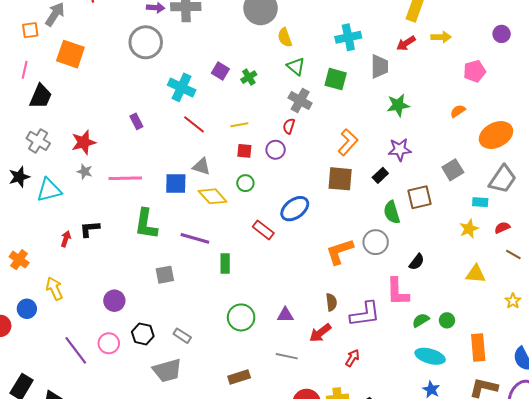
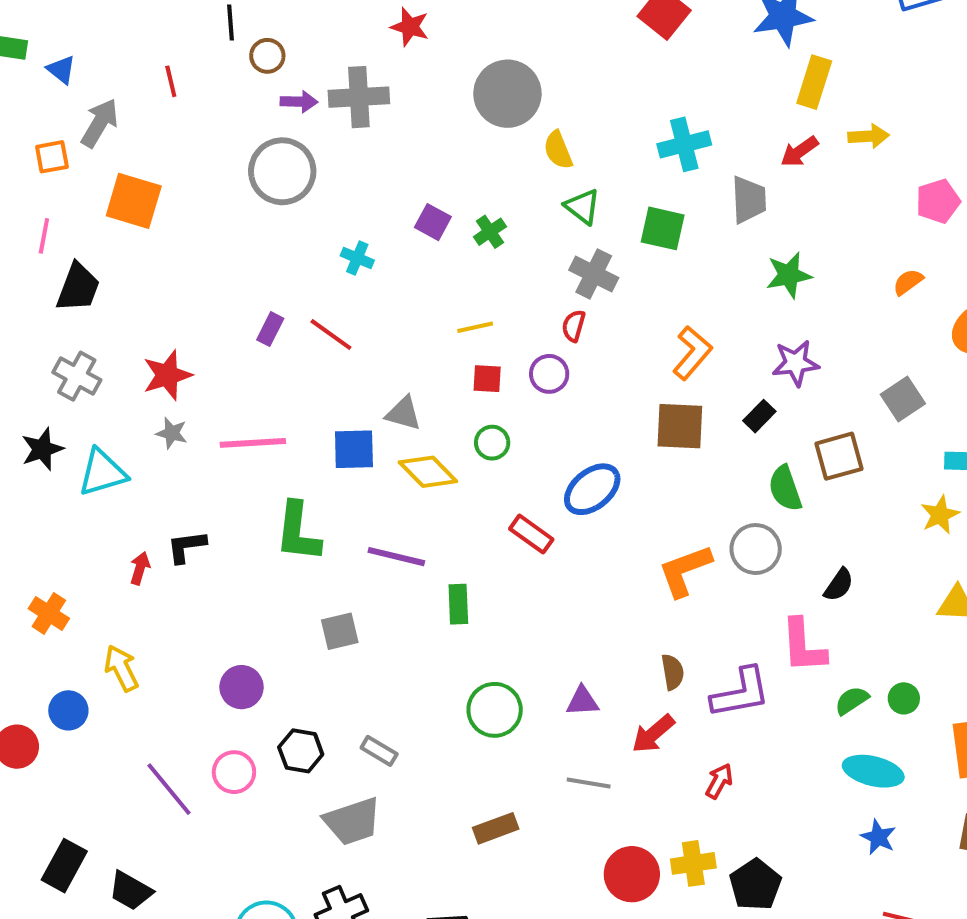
cyan cross: (182, 87) -> (357, 258), size x0.6
purple rectangle: (136, 121) -> (270, 329), turned 56
red line: (194, 124) -> (331, 334), moved

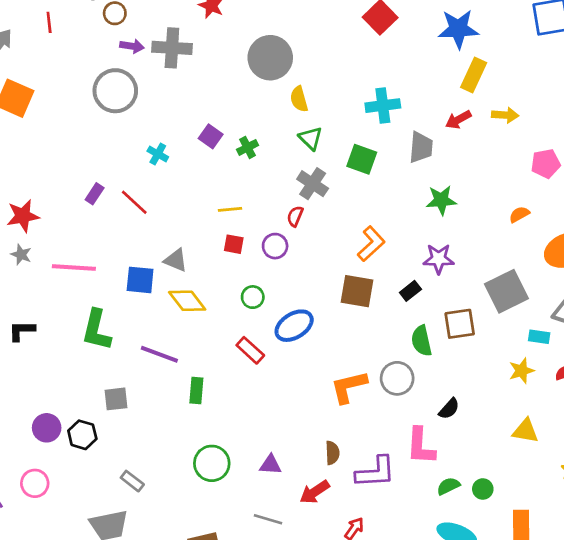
gray square: (903, 399) -> (506, 291), size x1.5
green circle: (492, 443) -> (253, 297), moved
black hexagon: (301, 751) -> (82, 435), moved

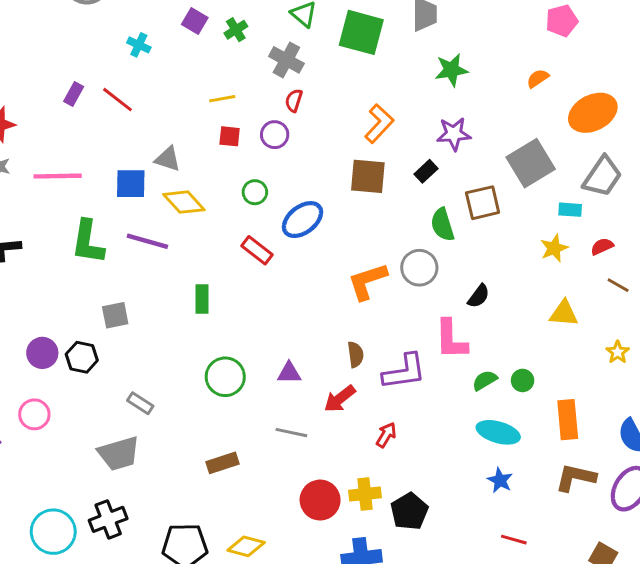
green square: (362, 159) -> (361, 32), size x1.4
gray cross: (313, 184) -> (286, 60), moved
purple line: (159, 354) -> (147, 241), moved

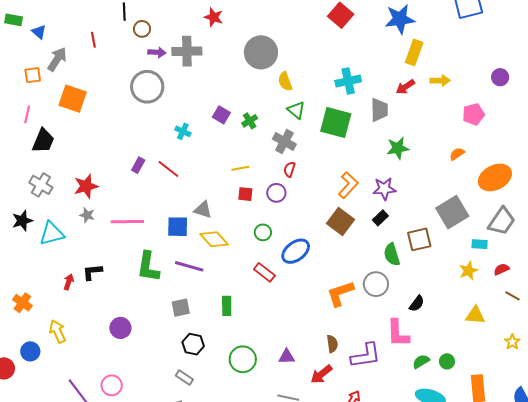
purple star: (454, 134) -> (384, 189), moved
brown square: (368, 176) -> (341, 221), turned 32
gray square: (115, 315) -> (181, 308), moved
purple circle: (42, 353) -> (120, 328), moved
black hexagon: (82, 357) -> (193, 344), moved

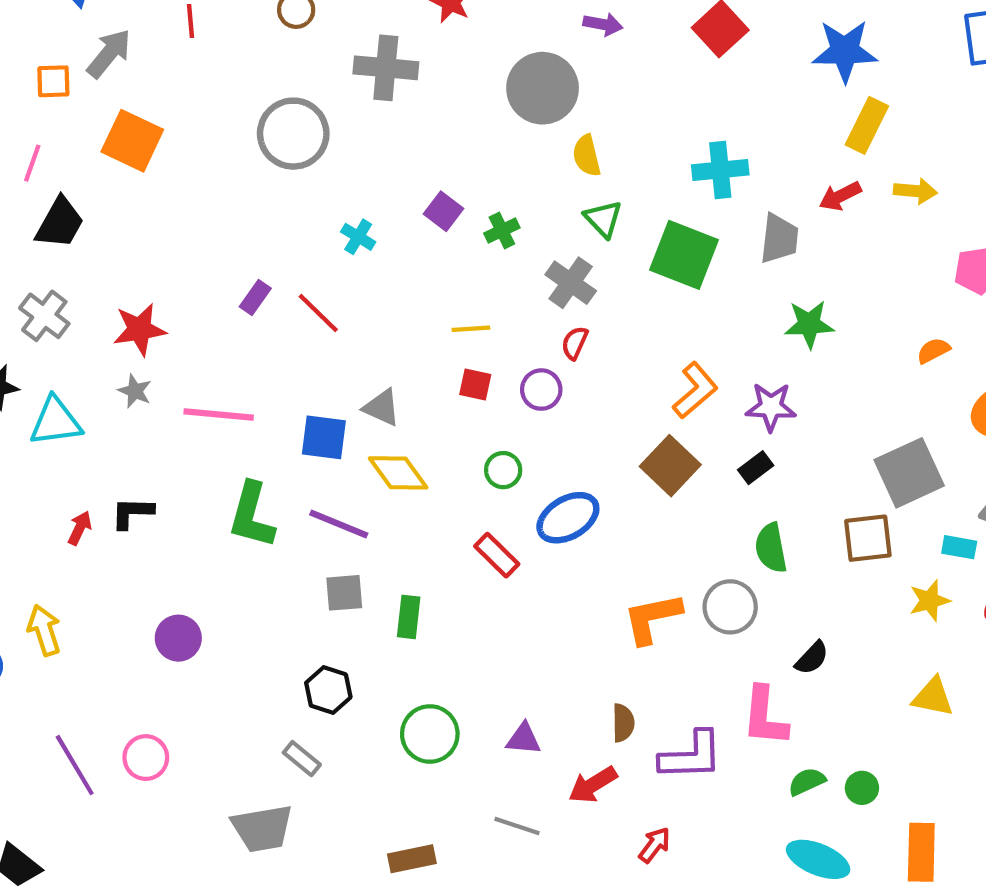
purple arrow: (157, 52) -> (603, 24), moved
brown square: (419, 239) -> (868, 538), moved
gray square: (181, 308) -> (344, 593), moved

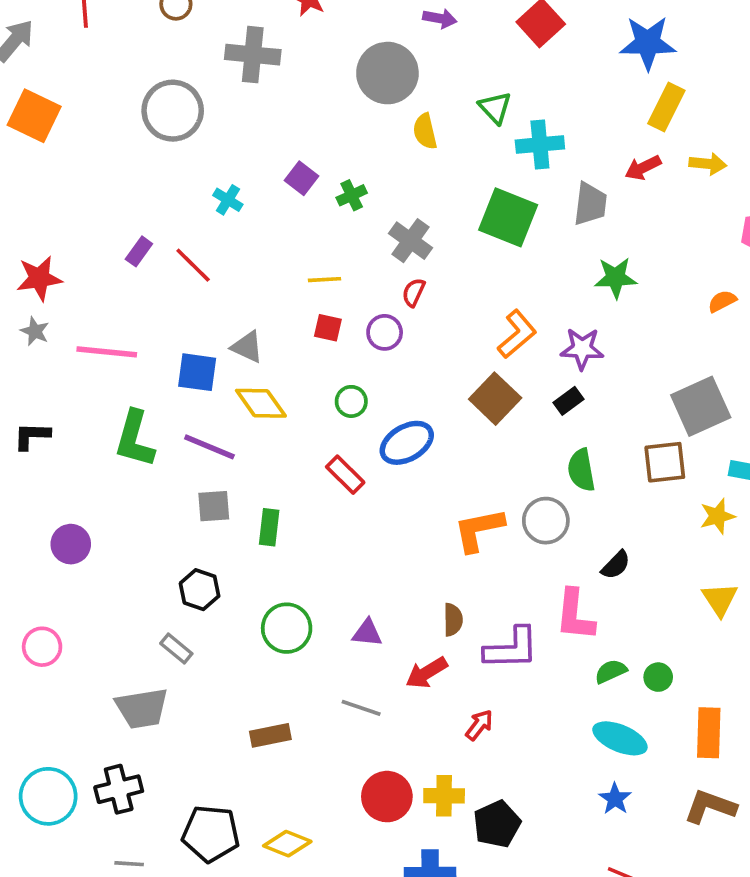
green triangle: (603, 219) -> (495, 108), moved
yellow triangle: (933, 697) -> (720, 599), turned 45

